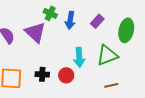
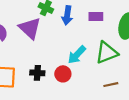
purple rectangle: (97, 21) -> (96, 16), turned 48
cyan arrow: (79, 57) -> (77, 55), turned 48

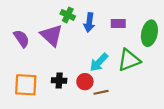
brown line: (111, 85) -> (101, 92), moved

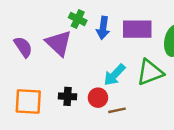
purple rectangle: (118, 24) -> (137, 29), size x1.6

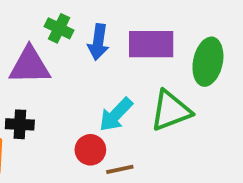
purple triangle: (59, 43) -> (30, 66), turned -44
black cross: (68, 96) -> (20, 124), moved

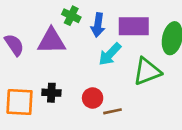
cyan arrow: (116, 115) -> (110, 54), moved
black cross: (20, 124) -> (51, 93), moved

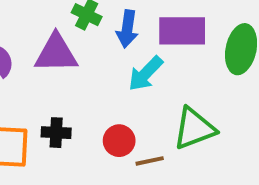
green triangle: (147, 71) -> (194, 128), moved

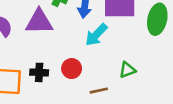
green triangle: (194, 128) -> (127, 70), size x0.6
red circle: (119, 141) -> (72, 69), moved

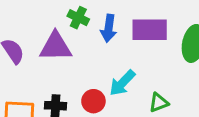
cyan arrow: (96, 35) -> (122, 83), moved

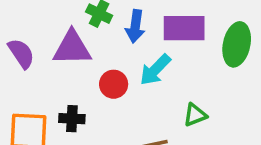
cyan arrow: (122, 83) -> (155, 70), moved
red circle: (93, 101) -> (114, 84), moved

